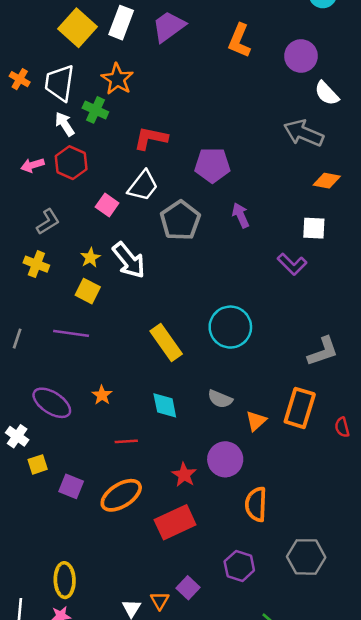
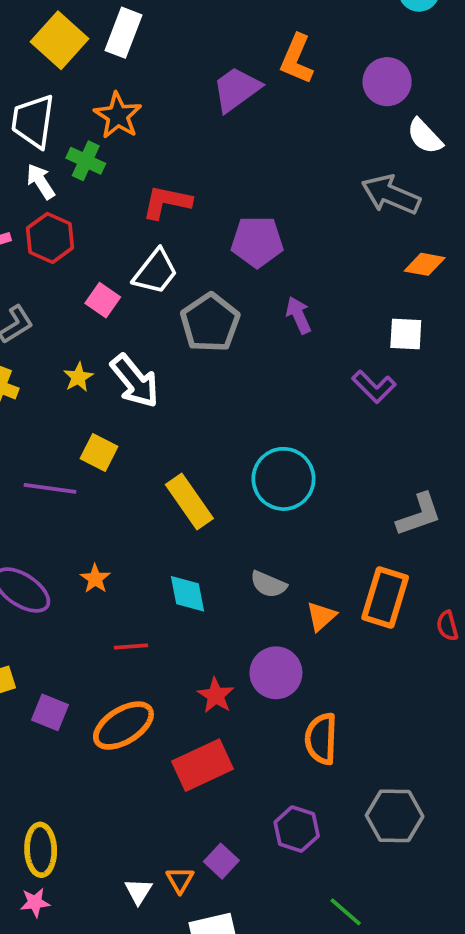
purple trapezoid: (169, 26) -> (236, 89), moved
yellow square: (88, 291) -> (99, 453), moved

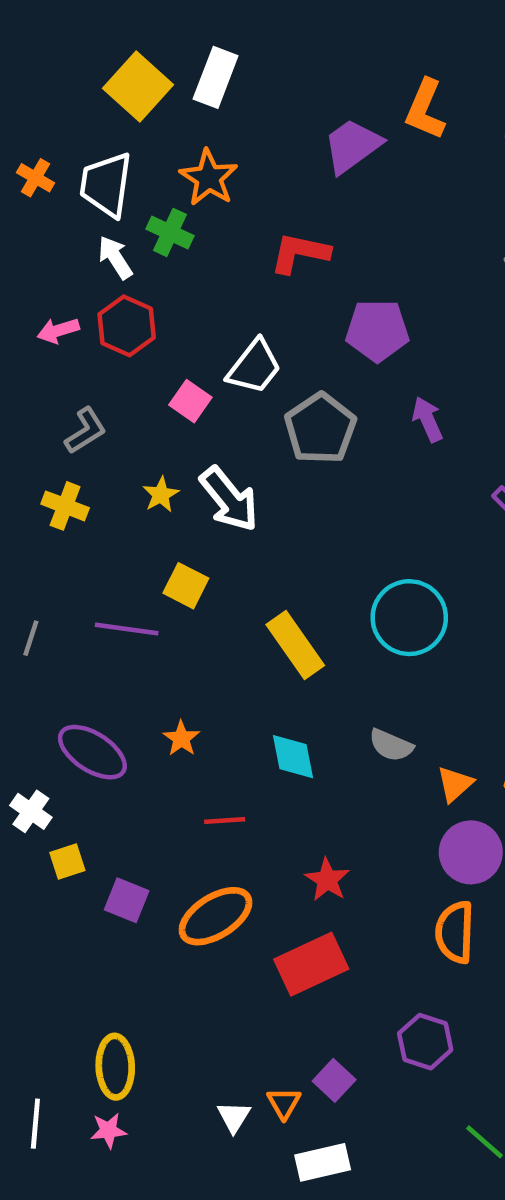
red L-shape: (167, 202) -> (300, 253), moved
purple circle: (276, 673) -> (471, 852), moved

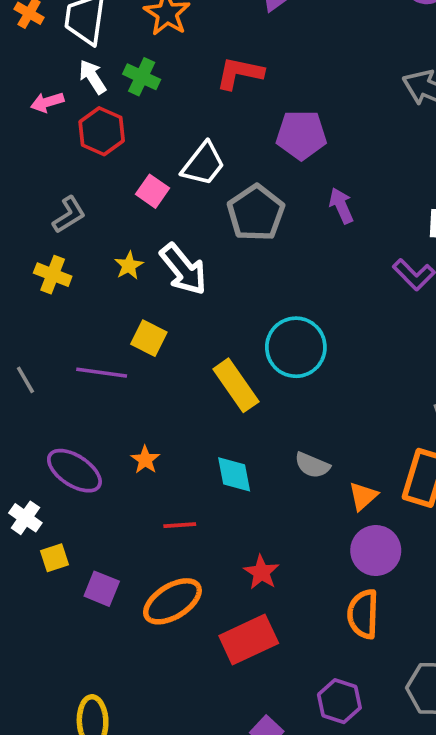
green cross: (170, 232) -> (142, 77), moved
pink arrow: (58, 330) -> (47, 102), moved
cyan circle: (409, 618) -> (296, 347), moved
gray line: (31, 638) -> (25, 380), turned -48

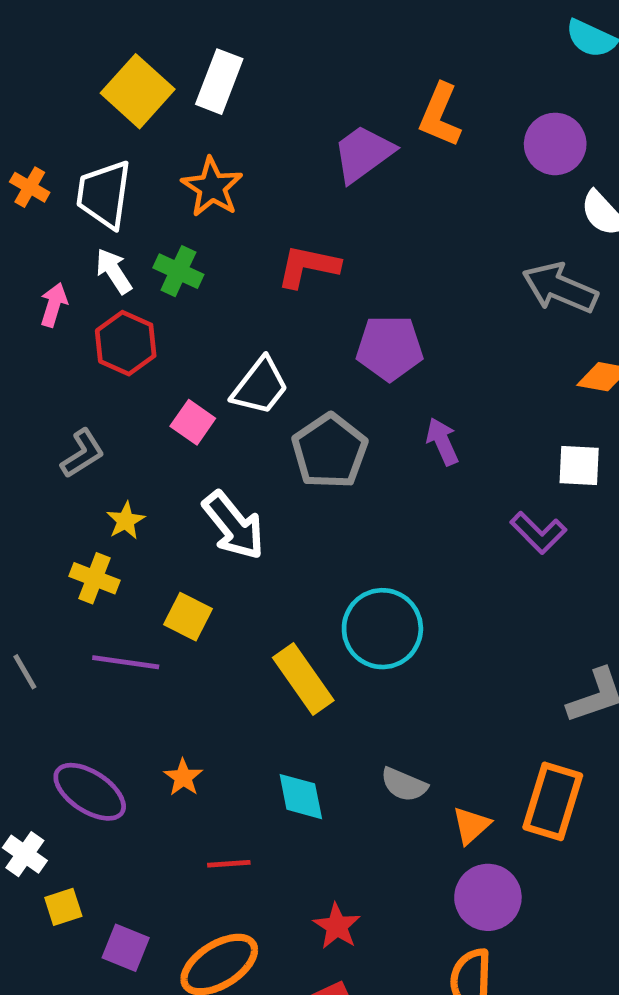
pink arrow: (47, 102) -> (54, 305), turned 124
yellow star: (129, 266) -> (126, 521), moved
yellow cross: (53, 275) -> (94, 578), moved

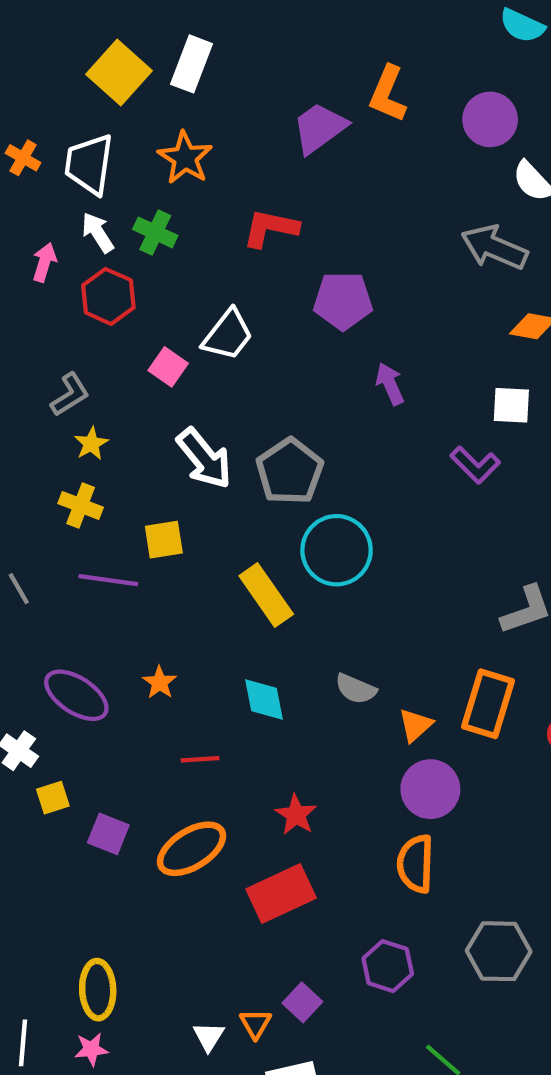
gray pentagon: (330, 451) -> (290, 471), moved
yellow star: (126, 521) -> (91, 444), moved
yellow square: (188, 617) -> (164, 540), turned -36

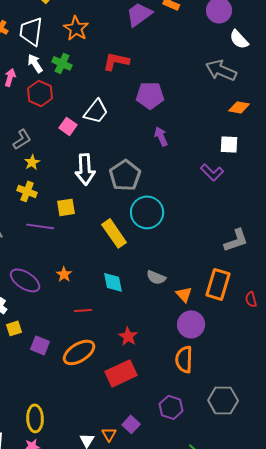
purple arrow: (390, 384) -> (161, 136), moved
white arrow: (204, 459) -> (85, 169), turned 36
orange triangle: (415, 725) -> (184, 294), turned -30

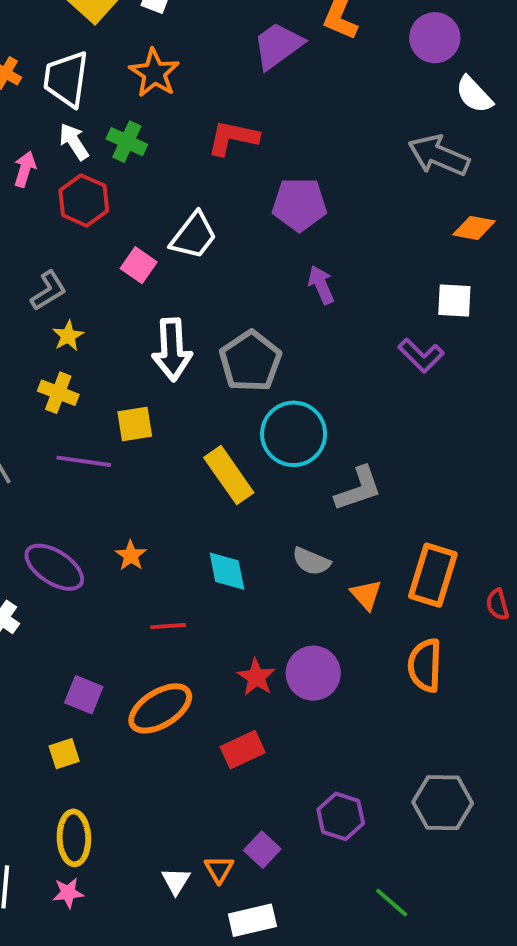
gray L-shape: (236, 240) -> (358, 489), moved
purple circle: (191, 324) -> (313, 673), moved
yellow square: (14, 328) -> (64, 754), moved
orange semicircle: (184, 359) -> (425, 665), moved
red rectangle: (121, 373) -> (243, 750), size x0.7

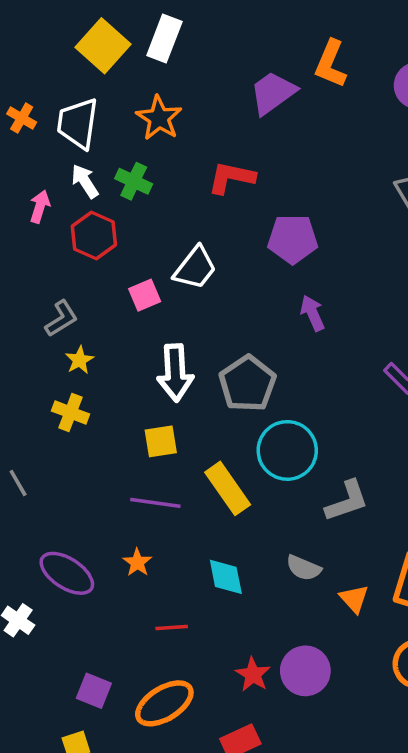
pink square: (139, 265) -> (145, 295), turned 32
yellow square: (135, 424) -> (161, 441), moved
purple line: (84, 461) -> (155, 503), moved

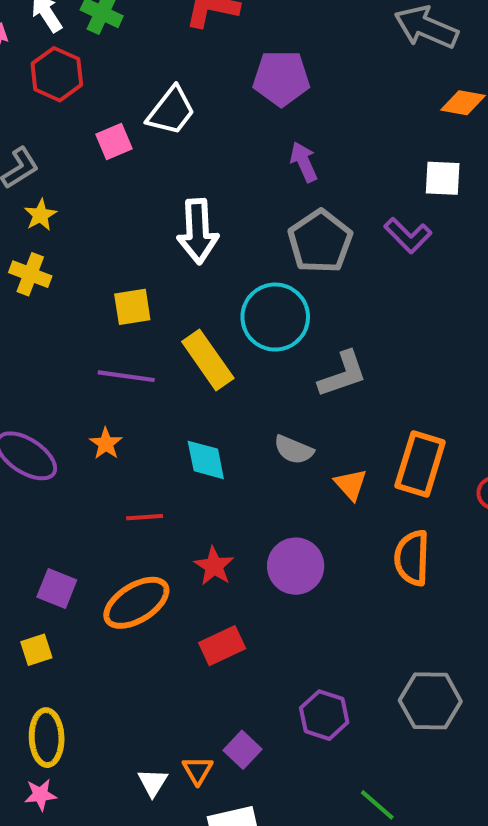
white arrow: (175, 373) -> (198, 231), moved
gray pentagon: (248, 384) -> (320, 242), moved
red star: (253, 674) -> (214, 566), moved

